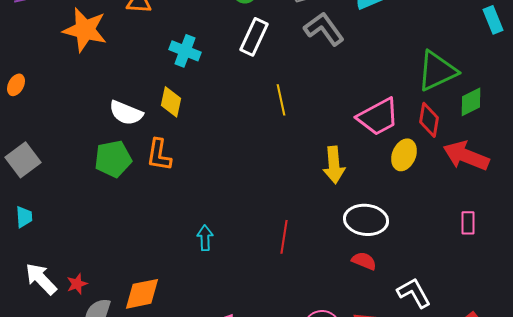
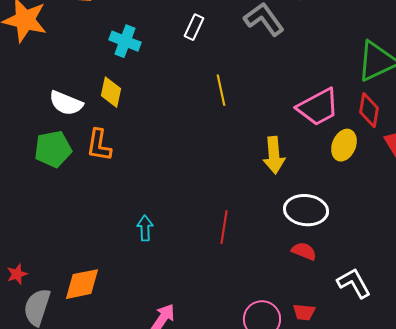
white rectangle: (254, 37) -> (194, 27), size x0.7

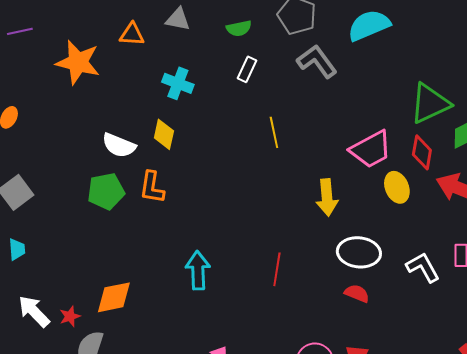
yellow ellipse: (344, 145) -> (397, 187), turned -44
cyan arrow: (145, 228) -> (198, 270), size x1.5
white L-shape: (354, 283) -> (423, 267), moved
orange diamond: (82, 284) -> (114, 297), moved

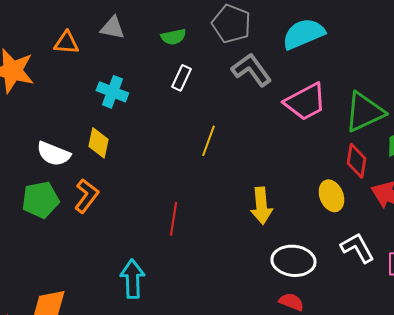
yellow line: (274, 132) -> (208, 141), turned 32
pink trapezoid: (371, 149) -> (305, 102), moved
orange L-shape: (152, 187) -> (86, 196), turned -152
white L-shape: (423, 267) -> (357, 248), moved
red line: (277, 269) -> (173, 219), moved

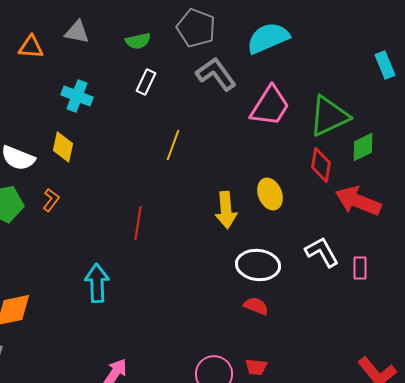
pink trapezoid: (305, 102) -> (270, 106), turned -30
orange L-shape: (86, 196) -> (51, 200), size x0.7
yellow ellipse: (331, 196) -> (270, 194), moved

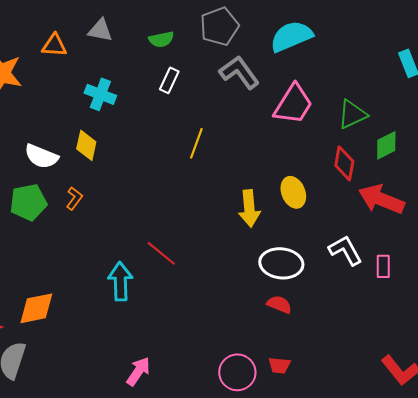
gray pentagon: (196, 28) -> (219, 26), turned 30
green triangle: (329, 116) -> (352, 114), size x0.7
red line: (138, 223) -> (161, 253), moved, turned -60

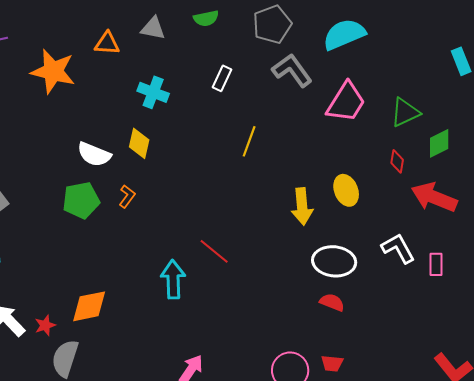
green semicircle: (161, 39) -> (206, 18), moved
red diamond: (344, 163) -> (397, 161), size x0.7

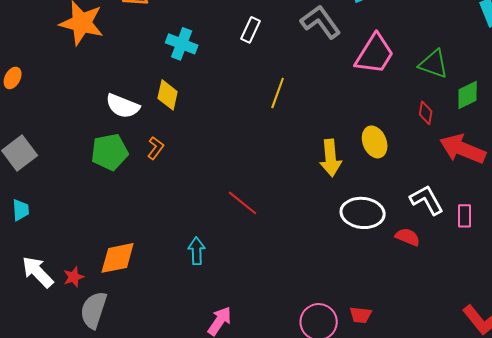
green triangle: (405, 112) -> (434, 64), turned 44
cyan arrow: (173, 279) -> (197, 251), moved, size x0.7
red semicircle: (332, 302) -> (408, 237), moved

